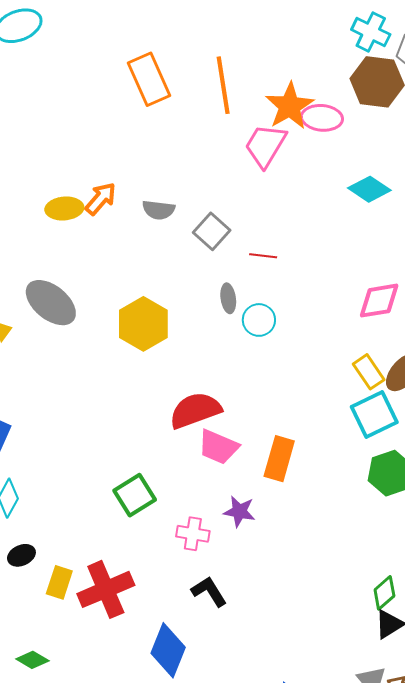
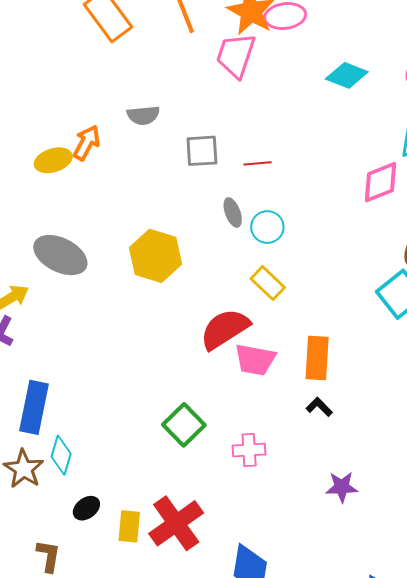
gray semicircle: (159, 210) -> (143, 115), moved
gray square: (212, 231) -> (202, 151), turned -33
yellow rectangle: (369, 372) -> (268, 283), moved
purple star: (239, 511) -> (342, 487), moved
black L-shape: (209, 591) -> (319, 407), moved, size x0.7

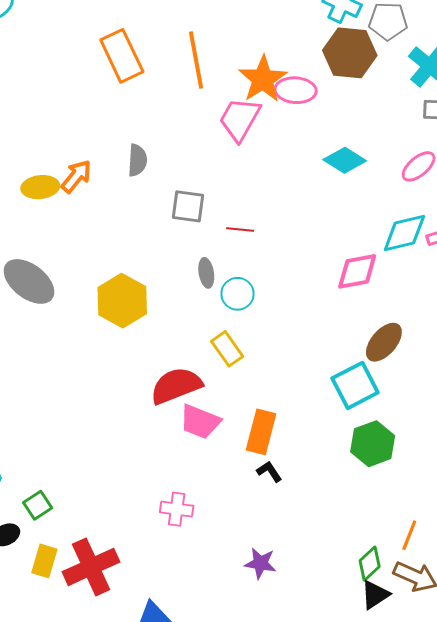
gray semicircle: (143, 115) -> (137, 160), turned -92
black L-shape: (319, 407) -> (269, 472), moved
green square: (184, 425) -> (38, 505), moved, size x0.7

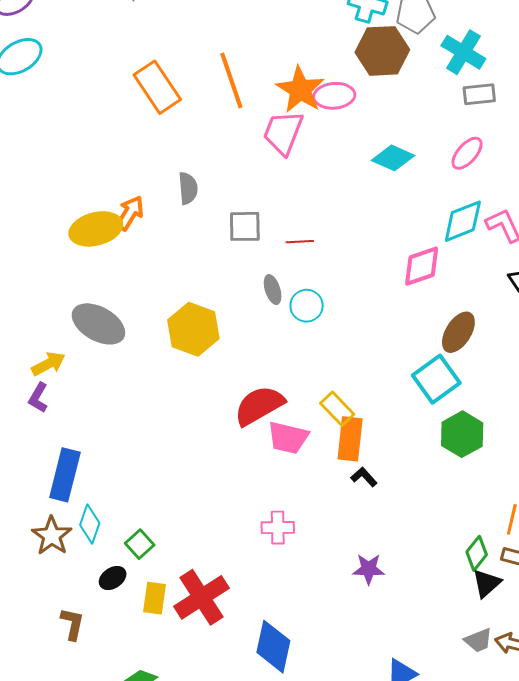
yellow ellipse: (40, 187) -> (96, 229), size x1.4
yellow rectangle: (227, 349) -> (337, 409), moved

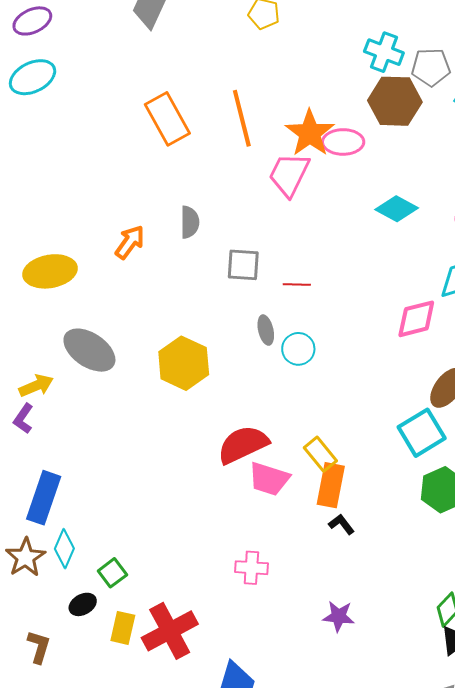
yellow ellipse: (96, 229) -> (50, 271), moved

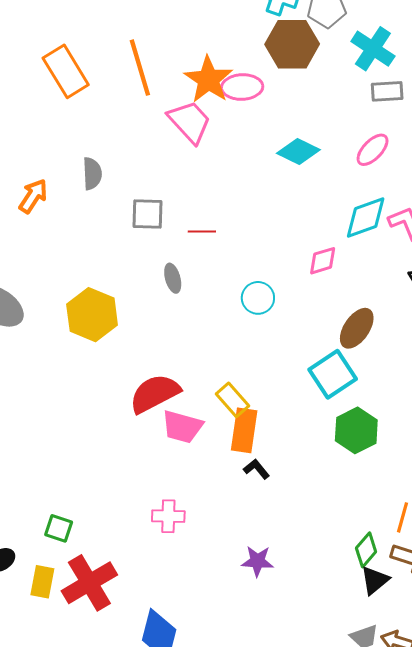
pink trapezoid: (289, 174) -> (190, 122), turned 114
pink diamond: (416, 319) -> (323, 261), size x0.7
cyan circle: (298, 349) -> (258, 298), moved
green square: (112, 573) -> (59, 528), moved, turned -32

